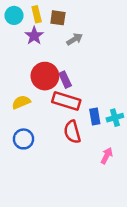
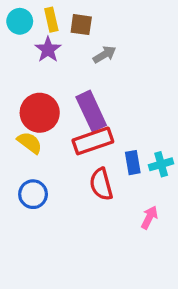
red circle: (45, 76) -> (40, 113), moved
purple rectangle: (65, 80) -> (91, 111), size x1.6
red rectangle: (66, 101) -> (93, 141), turned -36
yellow semicircle: (21, 102) -> (30, 143), turned 60

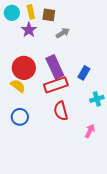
blue rectangle: (133, 163) -> (84, 73), moved, turned 40

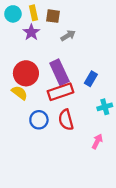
blue circle: (20, 117) -> (39, 120), moved

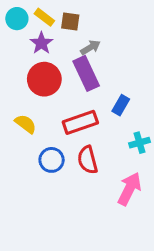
yellow rectangle: (34, 13) -> (44, 17), turned -40
purple rectangle: (59, 72) -> (86, 73), moved
red circle: (26, 73) -> (44, 79), moved
pink arrow: (97, 141) -> (129, 189), size x1.6

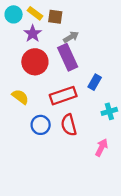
pink arrow: (129, 189) -> (101, 147), size x0.7

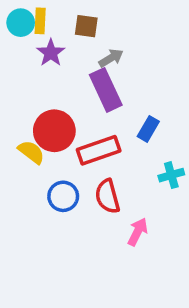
yellow rectangle: (35, 13) -> (40, 21), moved, turned 56
red circle: (35, 62) -> (54, 131), moved
pink arrow: (101, 147) -> (138, 232), moved

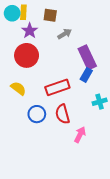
purple rectangle: (106, 90) -> (87, 57), moved
red circle: (54, 131) -> (27, 55), moved

